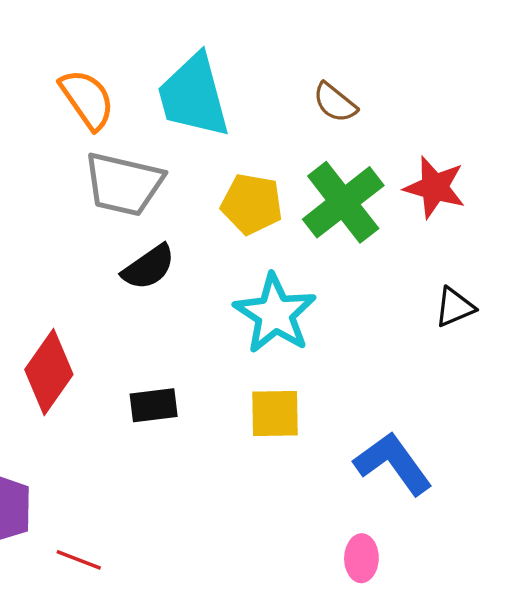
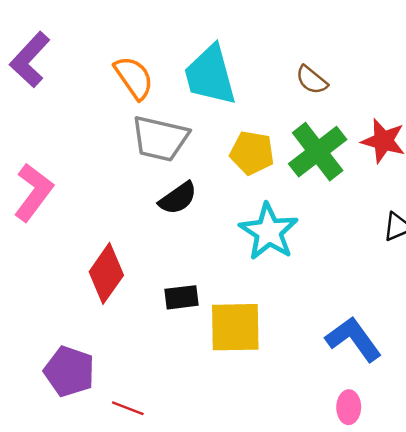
yellow square: (275, 414) -> (235, 327), moved, size x1.4
pink ellipse: (361, 558) -> (349, 407), moved

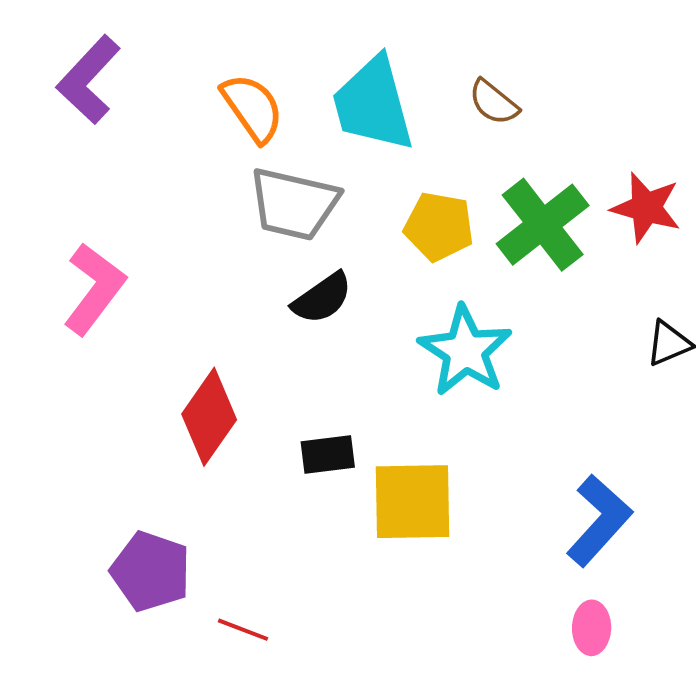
brown semicircle: (312, 80) -> (494, 102), moved
blue L-shape: (353, 339) -> (599, 520), turned 78

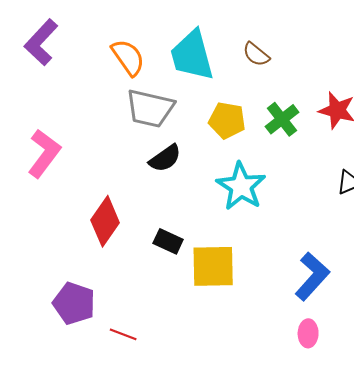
green cross: (543, 225) -> (282, 119), size x0.7
black rectangle: (328, 455) -> (168, 241), turned 32

